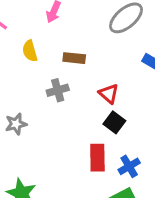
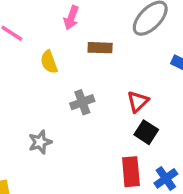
brown rectangle: (74, 58) -> (100, 48), moved
red triangle: (109, 94) -> (138, 102), turned 40

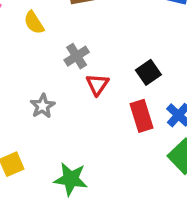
red triangle: (138, 102) -> (97, 84), moved
black square: (146, 132) -> (148, 72), turned 35

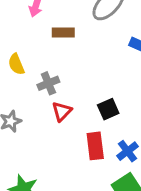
yellow semicircle: (34, 23) -> (16, 64), moved

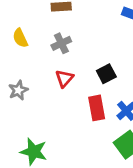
gray cross: (48, 83) -> (61, 43), moved

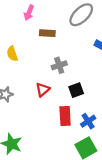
gray cross: (61, 43) -> (59, 65), moved

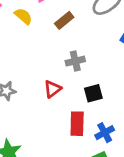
brown rectangle: (47, 33) -> (64, 20), turned -48
yellow semicircle: (12, 54) -> (23, 16), moved, turned 144

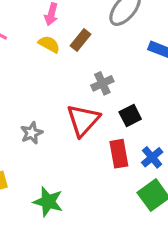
yellow semicircle: (23, 16) -> (49, 44), moved
red triangle: (52, 89) -> (83, 120), size x1.6

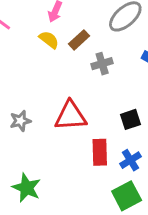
gray cross: (102, 83) -> (102, 64), moved
black square: (130, 116) -> (130, 119), moved
red triangle: (83, 120) -> (71, 116), turned 36

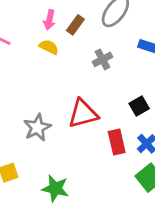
brown rectangle: (79, 40) -> (75, 25), moved
gray star: (20, 121) -> (37, 128), size x1.4

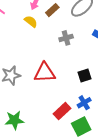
red rectangle: (117, 142) -> (62, 111), moved, turned 48
green star: (55, 188) -> (14, 120), turned -30

